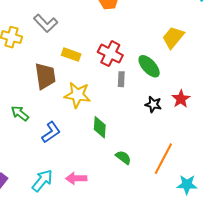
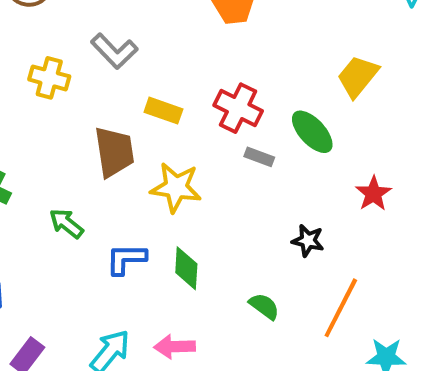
gray rectangle: (121, 79) -> (259, 157), turned -72
black star: (153, 104) -> (308, 241), moved
green diamond: (100, 127) -> (186, 268), moved
blue L-shape: (51, 132) -> (126, 259), turned -145

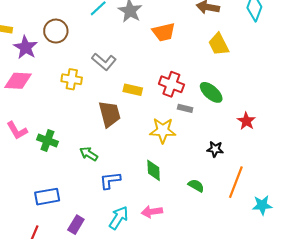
yellow trapezoid: (358, 76) -> (219, 44), moved, turned -60
yellow star: (176, 187) -> (163, 130), moved
blue L-shape: (126, 259) -> (110, 180), moved

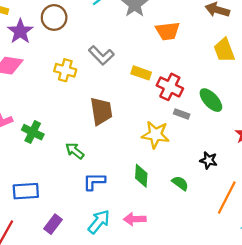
yellow rectangle: (133, 90) -> (141, 73), moved
green semicircle: (196, 186) -> (180, 183), moved

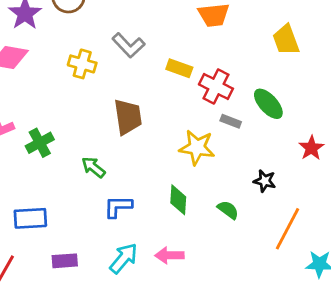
green cross: (33, 132) -> (40, 143), turned 35
purple rectangle: (53, 224) -> (65, 261), turned 48

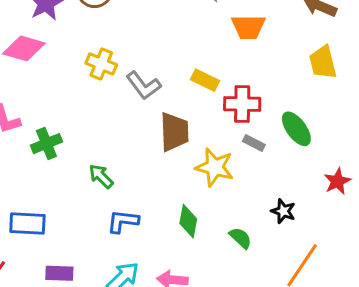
gray L-shape: (128, 45) -> (143, 85), moved
red cross: (216, 86) -> (242, 104), turned -32
brown trapezoid: (128, 117) -> (174, 132), moved

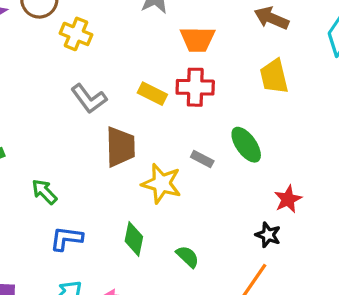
yellow cross: (101, 64) -> (76, 34), moved
red cross: (242, 104) -> (195, 87), moved
black star: (283, 211) -> (268, 235), moved

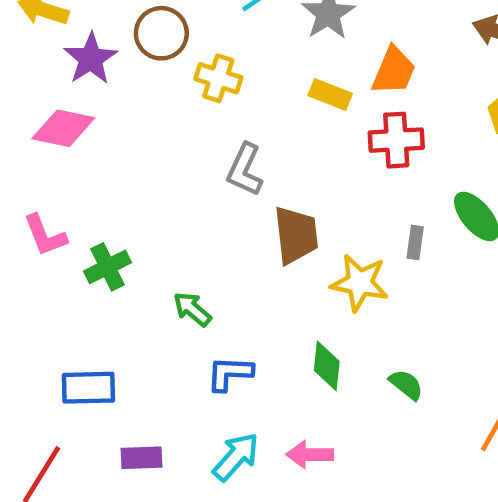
orange trapezoid: (198, 39) -> (394, 71), turned -63
yellow rectangle: (152, 94) -> (330, 94), moved
gray L-shape: (89, 99) -> (245, 170), turned 66
gray rectangle: (202, 159) -> (415, 243), turned 75

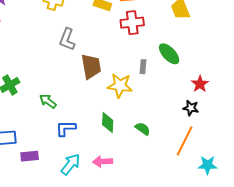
purple rectangle: (142, 458) -> (30, 156), moved

